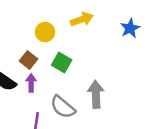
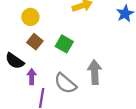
yellow circle: (45, 32) -> (30, 17), moved
purple arrow: (31, 83) -> (32, 77), moved

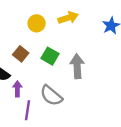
yellow circle: (30, 17) -> (37, 23), moved
gray arrow: (95, 72) -> (77, 66), moved

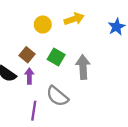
purple arrow: (17, 89) -> (29, 76), moved

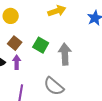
yellow circle: (43, 25) -> (11, 16), moved
gray semicircle: (57, 96) -> (54, 86), moved

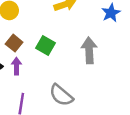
gray arrow: (65, 54) -> (89, 50), moved

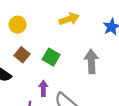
purple arrow: (16, 66) -> (43, 88), moved

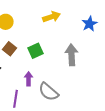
green square: (51, 57) -> (36, 51), turned 35

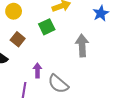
green square: (36, 51) -> (47, 27), moved

